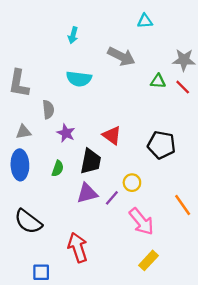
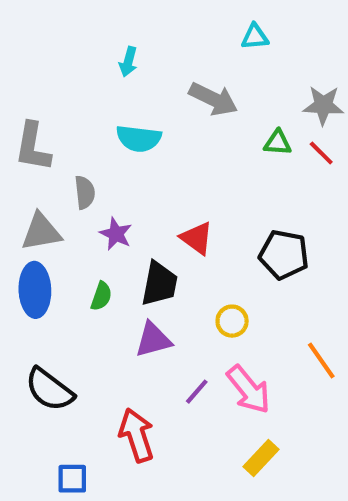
gray triangle: (23, 132) -> (41, 232), size x1.5
purple line: (112, 198) -> (197, 392), moved

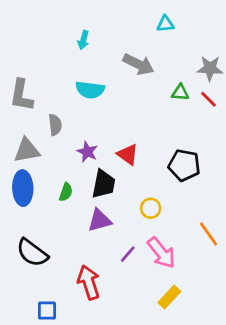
purple star: (116, 234) -> (87, 152), moved

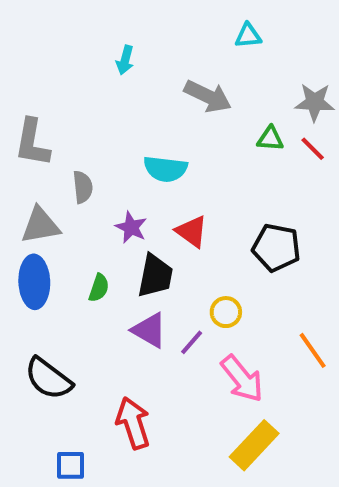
cyan semicircle: (90, 90) -> (165, 169), moved
purple triangle: (99, 220) -> (149, 330), turned 45
purple line: (128, 254) -> (192, 342), moved
yellow rectangle: (169, 297) -> (254, 445), size x1.4

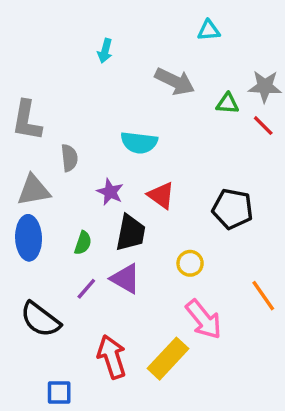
green triangle: (270, 139) -> (227, 103), moved
purple line: (192, 342) -> (86, 289), moved
yellow rectangle: (254, 445) -> (168, 359), moved

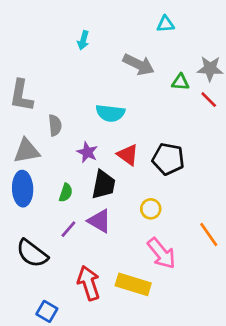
black pentagon: (233, 209) -> (168, 159), moved
yellow rectangle: (168, 359) -> (133, 284), turned 64
blue square: (59, 393) -> (47, 311), turned 30

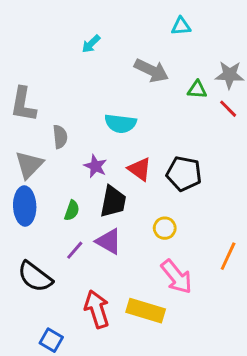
cyan arrow: (83, 40) -> (91, 44), turned 30
gray triangle: (27, 151) -> (29, 165), turned -36
orange line: (209, 234) -> (228, 256), turned 60

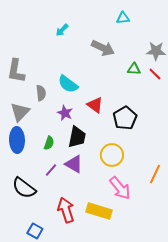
green triangle: (197, 90) -> (134, 69), moved
cyan semicircle: (120, 123) -> (68, 84), moved, turned 30
red triangle: (140, 169) -> (95, 105), moved
black pentagon: (184, 174) -> (125, 118), turned 30
yellow circle: (165, 228) -> (112, 155), size x1.5

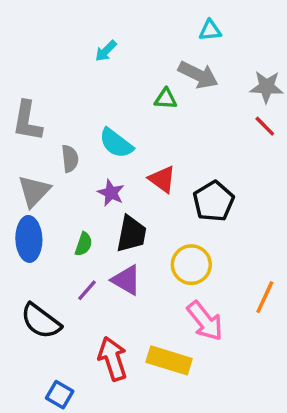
gray arrow: (103, 48) -> (198, 75), moved
green triangle: (134, 69) -> (166, 99), moved

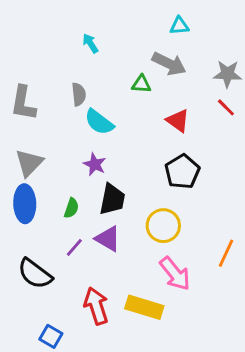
cyan arrow: (106, 51) -> (90, 43), turned 102
gray semicircle: (70, 159) -> (79, 94), moved
red triangle: (162, 179) -> (178, 121), moved

